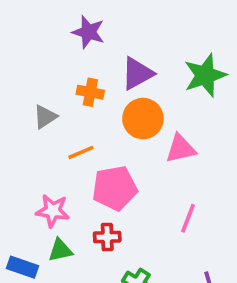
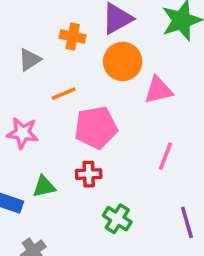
pink star: (53, 211) -> (23, 133), moved

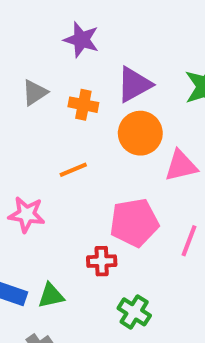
gray triangle: (30, 60) -> (35, 93), moved
pink pentagon: (96, 128) -> (134, 223), moved
green triangle: (44, 187) -> (51, 296), moved

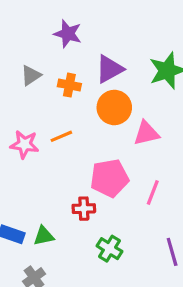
pink star: (27, 214) -> (24, 144), moved

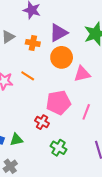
orange line: (61, 136) -> (28, 76), turned 56
red cross: (84, 209) -> (42, 122), turned 32

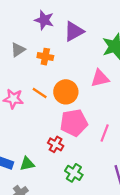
purple triangle: (58, 33) -> (74, 31), moved
orange circle: (62, 57) -> (66, 92), moved
pink triangle: (82, 74) -> (100, 78), moved

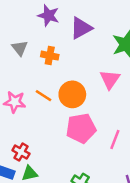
gray triangle: (18, 50) -> (20, 48), turned -35
pink triangle: (100, 78) -> (110, 79), turned -42
red cross: (56, 144) -> (21, 152), moved

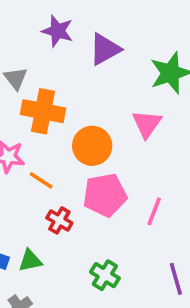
orange cross: (50, 56) -> (43, 111), moved, size x1.6
orange line: (43, 96) -> (41, 180), moved
red cross: (21, 152) -> (59, 220), moved

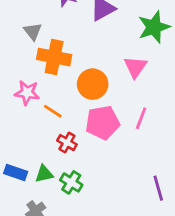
pink line: (154, 211) -> (141, 118), moved
green cross: (105, 275) -> (71, 182), moved

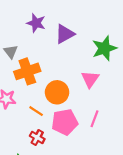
orange cross: (54, 57) -> (27, 71), turned -30
orange line: (53, 111) -> (36, 111), moved

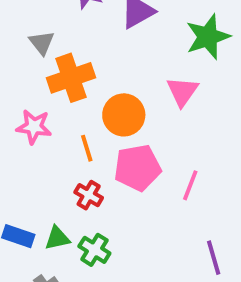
orange line: (36, 111) -> (87, 148), turned 40
pink line: (94, 119) -> (190, 185), moved

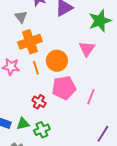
gray triangle: (42, 43) -> (21, 17), moved
orange line: (87, 148) -> (36, 68), moved
green cross: (94, 250) -> (42, 130), turned 35
purple line: (214, 258) -> (103, 134), turned 48

